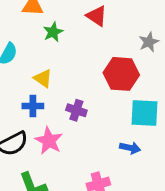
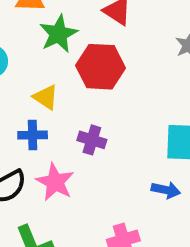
green star: (53, 32) -> (58, 34), size x1.4
red hexagon: (121, 74) -> (100, 67), moved

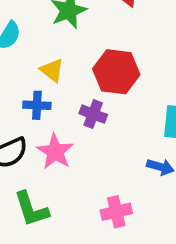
red hexagon: (100, 67) -> (116, 72), moved

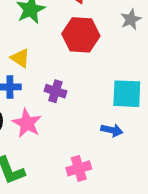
red hexagon: (116, 72) -> (81, 35), moved

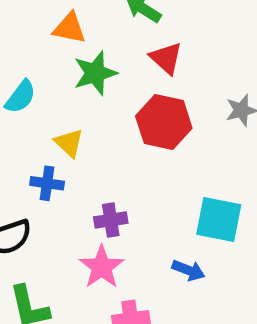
purple cross: (55, 91) -> (111, 220), moved, turned -35
pink star: (27, 123) -> (102, 267), moved

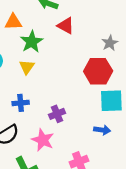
red hexagon: (164, 122) -> (98, 71), moved
yellow triangle: (69, 143) -> (27, 67), moved, turned 35
pink star: (102, 267) -> (43, 140), moved

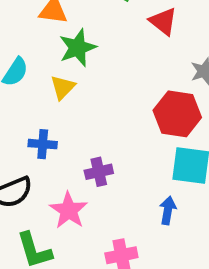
red triangle: (66, 26) -> (163, 21), moved
blue arrow: (102, 130) -> (168, 210), turned -98

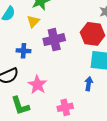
purple cross: (99, 172) -> (54, 40), moved, size x1.5

